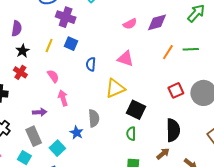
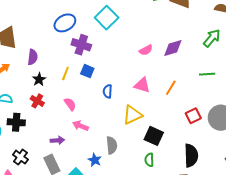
orange line: (168, 52) -> (171, 88), moved
pink arrow: (63, 98) -> (80, 126), turned -49

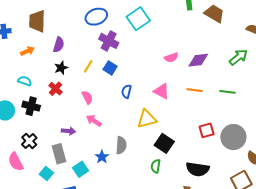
orange line: (171, 88) -> (195, 90), moved, turned 56
black semicircle: (191, 156) -> (198, 169), turned 90

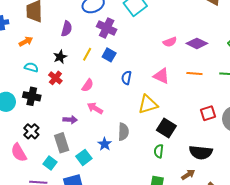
purple semicircle: (59, 45) -> (67, 29), moved
purple diamond: (198, 60) -> (197, 43), turned 35
cyan semicircle: (25, 81) -> (31, 67), moved
pink semicircle: (87, 97) -> (88, 85), turned 64

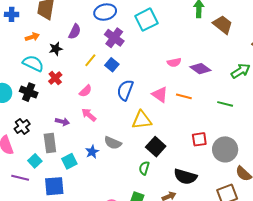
black star: (60, 57) -> (56, 49), moved
cyan semicircle: (31, 67) -> (33, 63), size x1.5
orange line: (194, 73) -> (184, 96), moved
blue semicircle: (126, 78) -> (125, 90), size x1.5
gray semicircle: (123, 132) -> (113, 143), turned 102

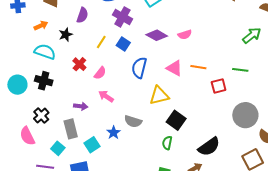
purple diamond: (200, 69) -> (157, 35), moved
red cross: (55, 78) -> (79, 64), moved
red square: (199, 139) -> (219, 86), moved
black semicircle: (185, 177) -> (209, 147), turned -45

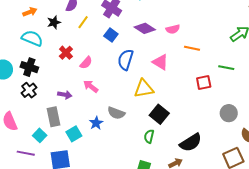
yellow line: (101, 42) -> (83, 22), moved
orange line: (198, 67) -> (192, 48), moved
gray circle: (245, 115) -> (229, 113), size x0.7
black cross: (41, 116) -> (29, 90), moved

